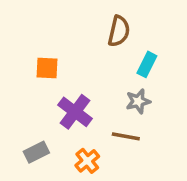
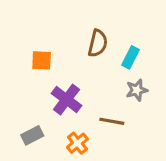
brown semicircle: (119, 31) -> (98, 43), moved
gray star: (138, 101) -> (137, 90), moved

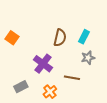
brown semicircle: (98, 43) -> (60, 38), moved
orange square: (42, 60) -> (12, 38), moved, turned 32

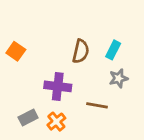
purple cross: (43, 64) -> (58, 86), turned -30
orange cross: (50, 92) -> (56, 122), moved

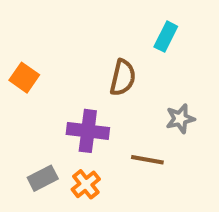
cyan rectangle: (113, 50) -> (166, 37), moved

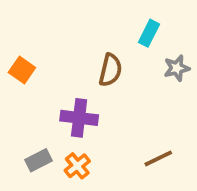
gray star: (180, 119) -> (177, 68), moved
brown line: (147, 160) -> (158, 158), moved, turned -36

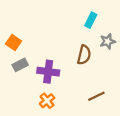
brown semicircle: (110, 70) -> (84, 55), moved
gray rectangle: (39, 160) -> (20, 65), moved

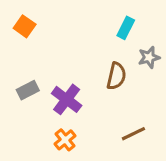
orange square: (13, 42) -> (25, 26), moved
purple cross: (48, 72) -> (67, 99), turned 30

